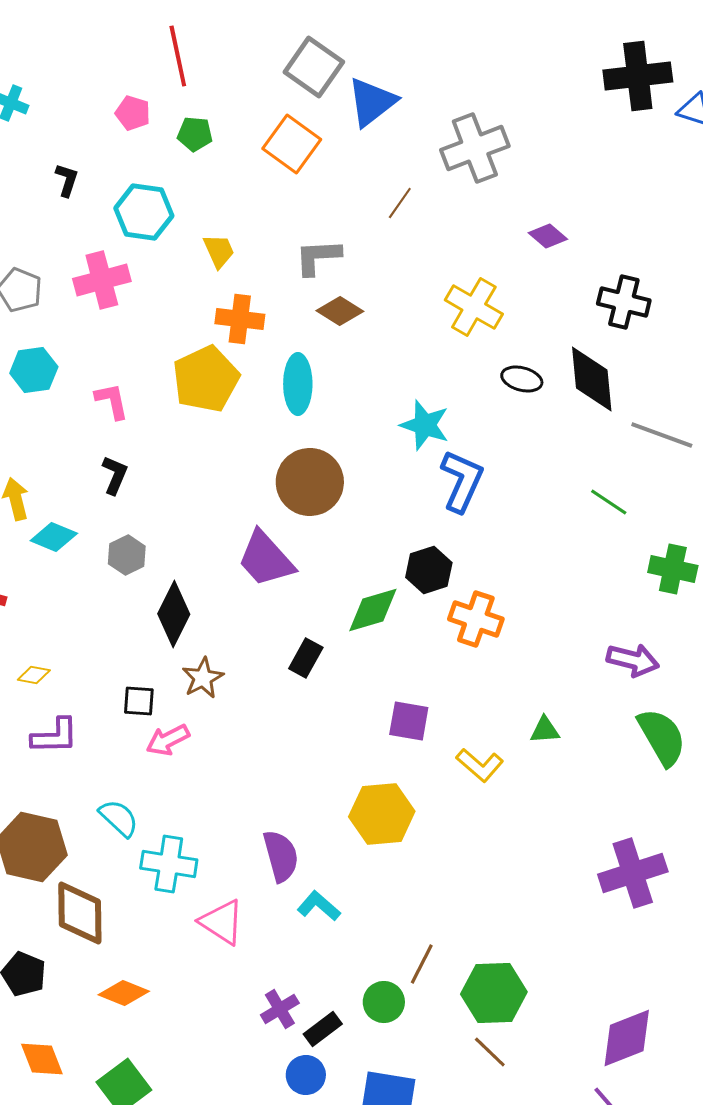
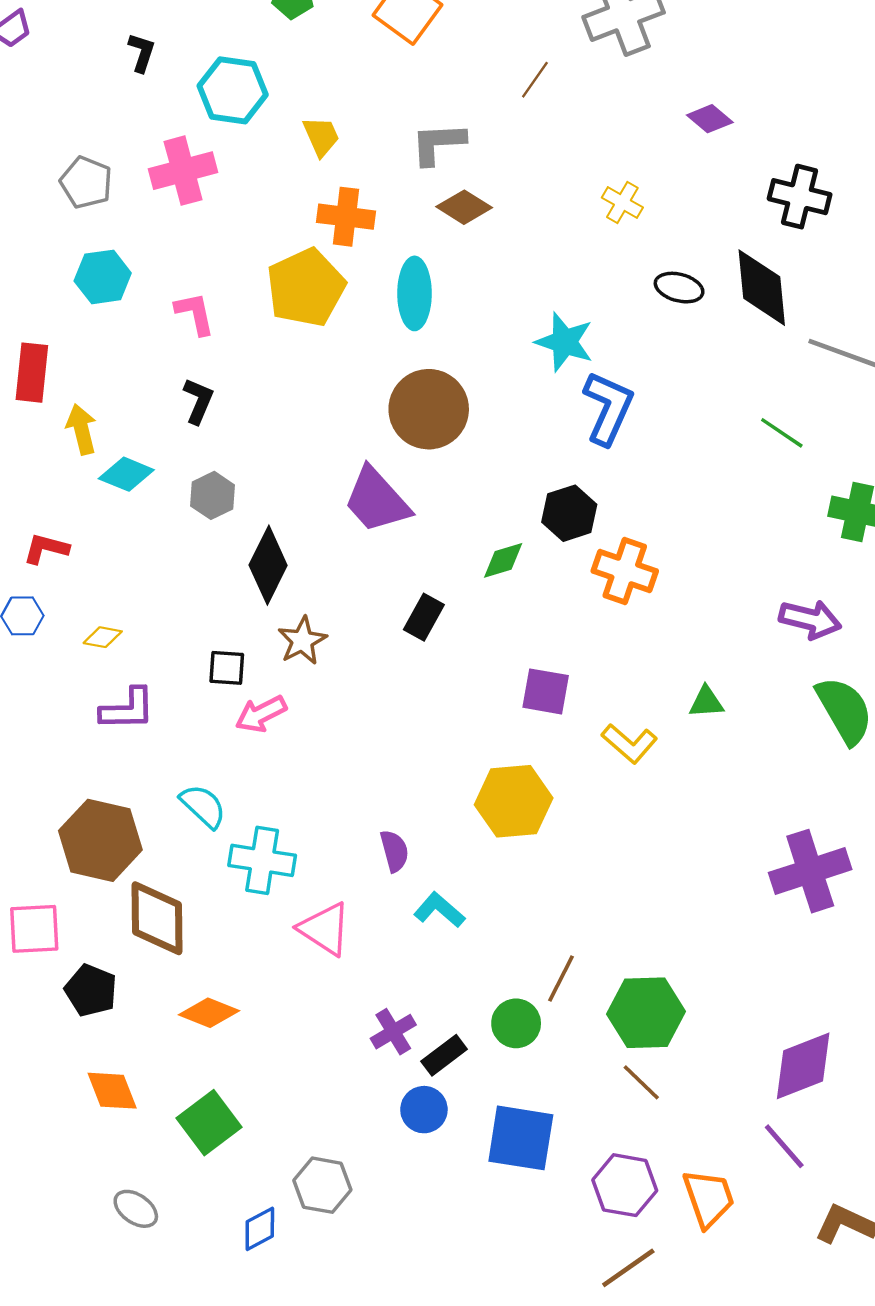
yellow cross: (474, 307) -> (622, 203), size x0.6
green diamond: (373, 610) -> (503, 560), size x0.7
purple semicircle: (281, 856) -> (394, 851), size x0.7

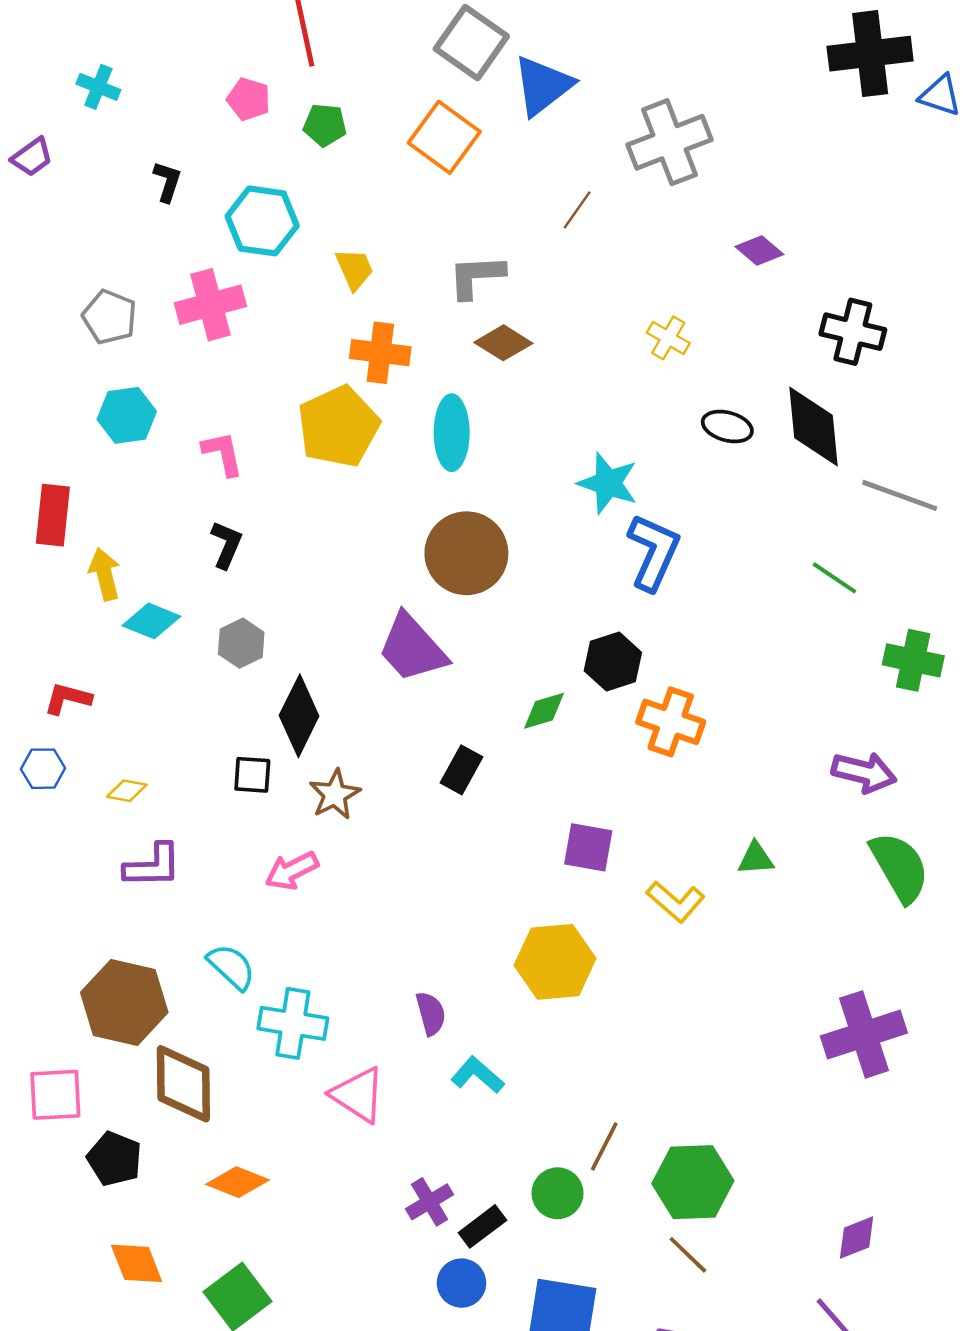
black square: (227, 668) -> (252, 775), moved
purple diamond: (803, 1066) -> (857, 1238), size x0.6

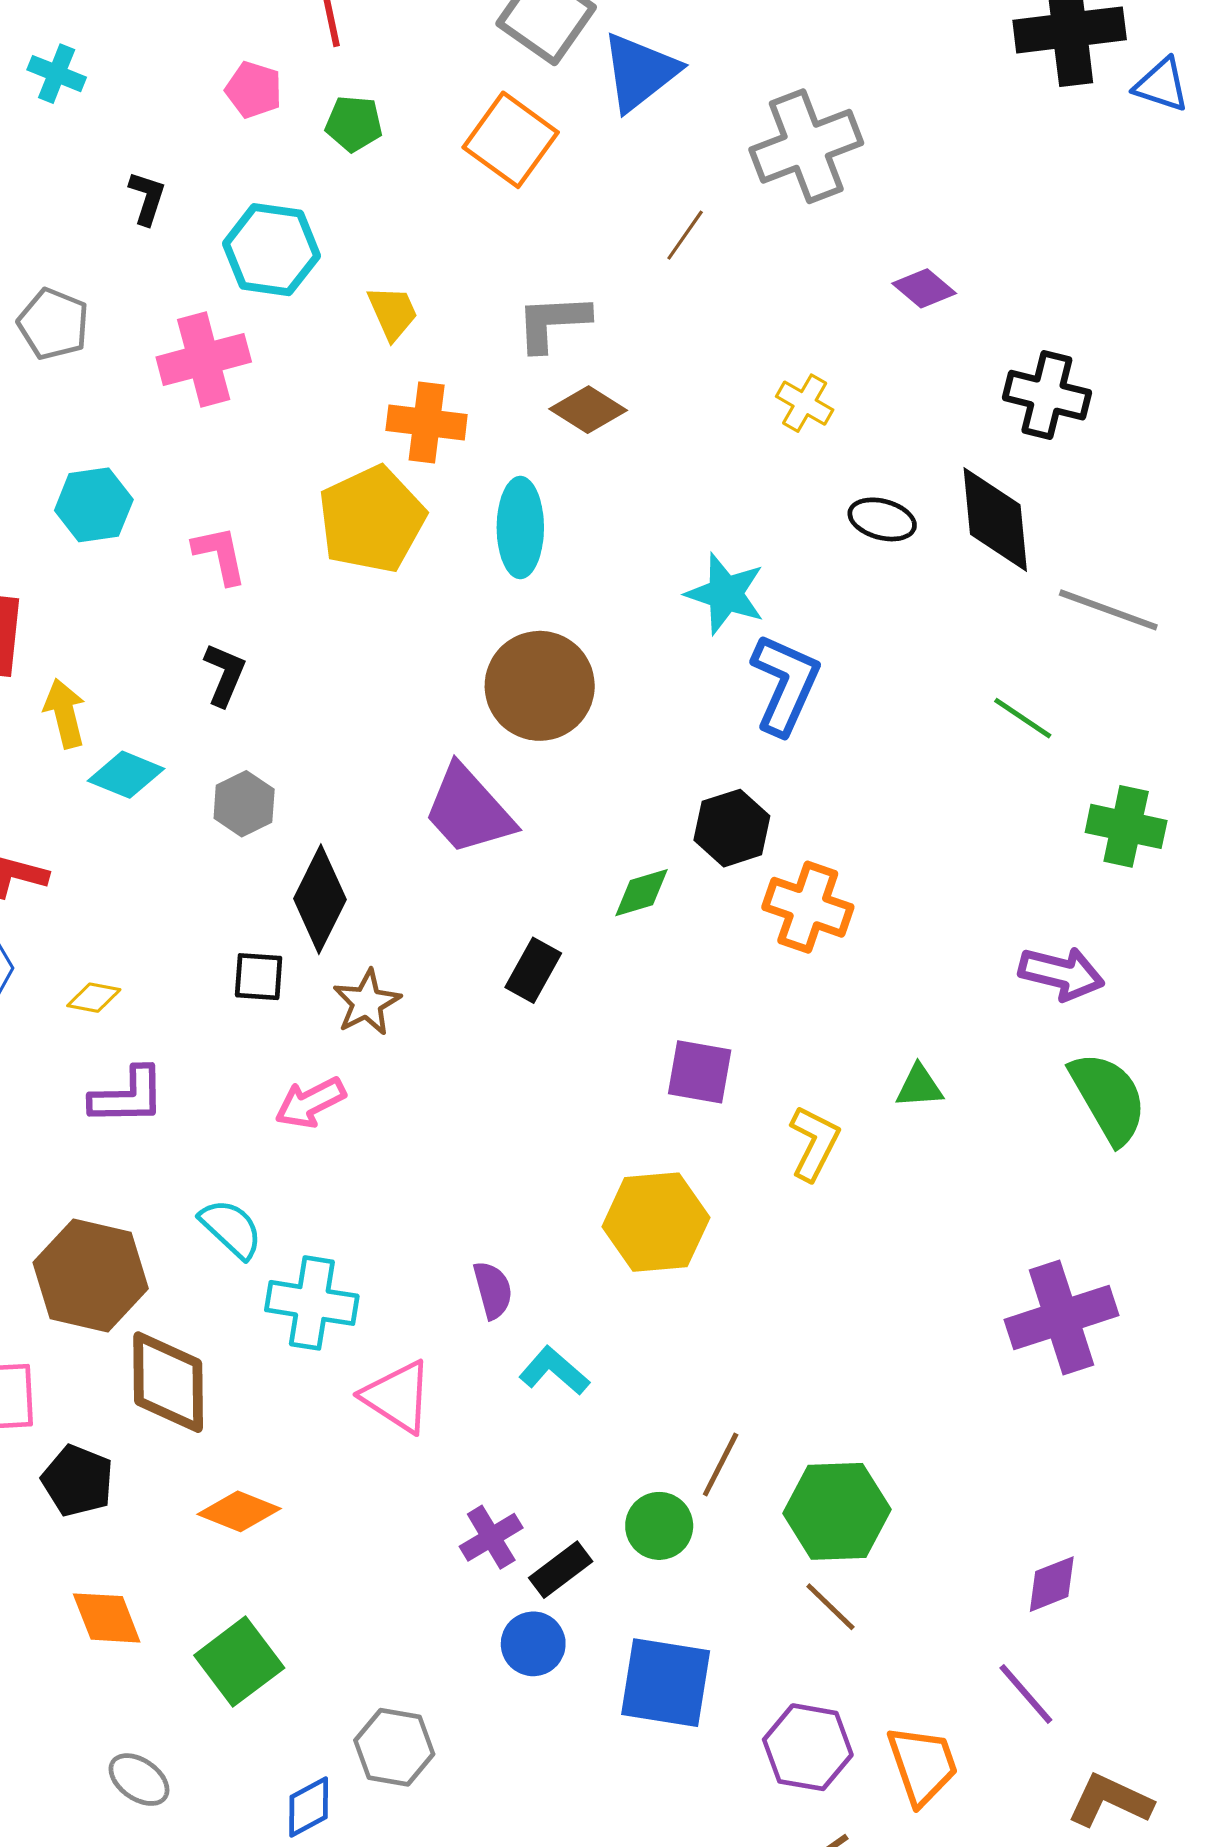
gray pentagon: (110, 317) -> (53, 324), moved
yellow L-shape: (676, 902) -> (814, 1143), turned -104

